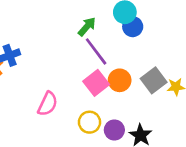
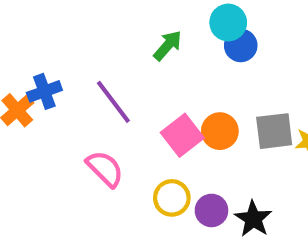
purple line: (96, 51) -> (113, 102), moved
gray square: (154, 80) -> (274, 131), turned 30
pink semicircle: (48, 104) -> (105, 169), turned -70

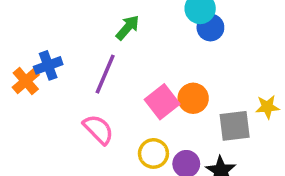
green arrow: (168, 45) -> (128, 27), moved
purple line: (113, 102) -> (105, 74), turned 60
gray square: (274, 131) -> (235, 126), moved

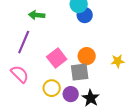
green arrow: (128, 27) -> (37, 15), turned -126
orange circle: (193, 98) -> (87, 56), moved
gray square: (235, 126) -> (80, 72), moved

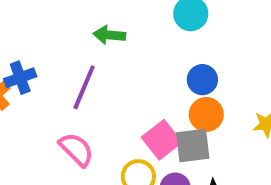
blue circle: (85, 15) -> (202, 80), moved
pink square: (57, 58) -> (162, 140), moved

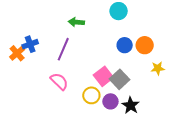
orange circle: (206, 114) -> (145, 45), moved
gray square: (193, 145) -> (120, 79), turned -36

